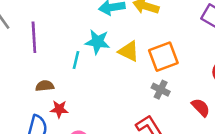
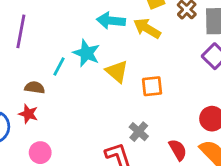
orange square: (163, 57) -> (152, 86), size x0.7
brown semicircle: (45, 86) -> (35, 88), moved
gray cross: (161, 90) -> (139, 132), moved

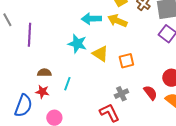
cyan line: (59, 67) -> (67, 84), moved
gray cross: (139, 132) -> (121, 94), turned 32
red semicircle: (178, 150) -> (150, 93), moved

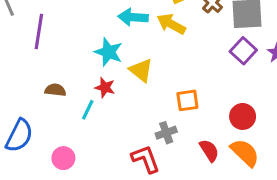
orange square: (126, 61) -> (187, 100), moved
red star: (42, 92) -> (105, 88), moved
red semicircle: (150, 93) -> (209, 150), moved

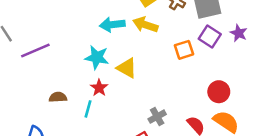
purple line: (39, 31) -> (35, 51), turned 68
red star: (105, 88) -> (99, 88), turned 30
orange square: (187, 100) -> (184, 50), moved

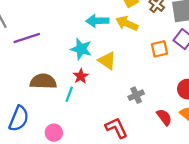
brown semicircle: (58, 97) -> (43, 81), size x1.6
gray cross: (157, 117) -> (136, 95), moved

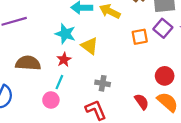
cyan line: (69, 94) -> (59, 82), moved
gray cross: (136, 95) -> (103, 83), moved, turned 32
pink circle: (54, 133) -> (51, 100), moved

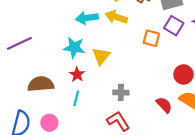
orange square: (140, 37) -> (151, 38), turned 35
yellow triangle: (90, 46) -> (101, 56), turned 42
pink circle: (51, 100) -> (49, 123), moved

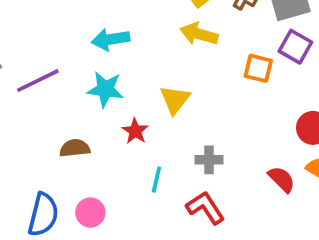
cyan arrow: (87, 18) -> (111, 39), moved
cyan star: (74, 48) -> (105, 89), moved
brown semicircle: (41, 84) -> (75, 148), size x0.7
cyan line: (76, 98) -> (156, 180), moved

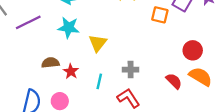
yellow triangle: (175, 100) -> (98, 43), moved
red star: (135, 131) -> (71, 71), moved

